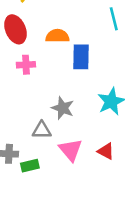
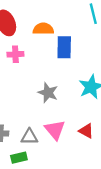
gray triangle: (42, 130) -> (29, 137), moved
green rectangle: (30, 166) -> (19, 158), moved

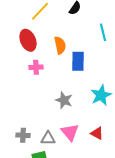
orange semicircle: (43, 29) -> (60, 45), turned 78

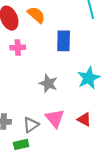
orange semicircle: (60, 45) -> (36, 15), moved, turned -36
gray triangle: (48, 138) -> (31, 125), turned -35

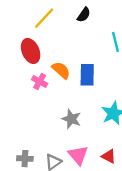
orange semicircle: (36, 15) -> (61, 70), moved
pink cross: (18, 47) -> (40, 82), turned 32

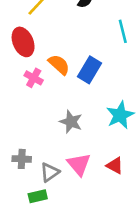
blue rectangle: (87, 75) -> (90, 70), turned 30
gray cross: (25, 159) -> (22, 159), moved

